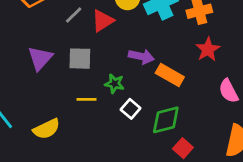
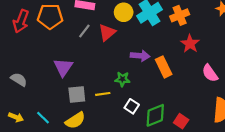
gray square: (80, 59) -> (77, 95), moved
orange rectangle: (170, 75) -> (164, 67), turned 42
white square: (131, 109) -> (132, 106), moved
green diamond: (166, 120) -> (155, 115), moved

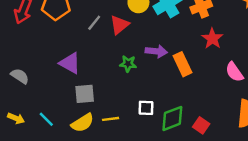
purple triangle: (63, 67) -> (70, 63), turned -36
green star: (122, 79) -> (128, 64), moved
yellow line: (103, 94) -> (111, 119), moved
white square: (132, 106) -> (146, 108), turned -32

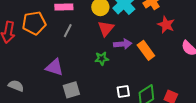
red triangle: (120, 25) -> (106, 28), moved

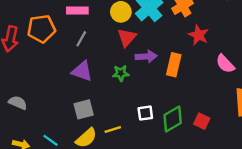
orange rectangle: (146, 50) -> (174, 65), turned 48
purple triangle: (54, 67) -> (82, 71), moved

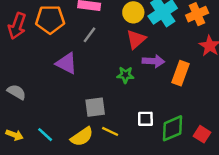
purple triangle: (82, 71) -> (66, 63), moved
gray square: (84, 109) -> (95, 107), moved
yellow line: (113, 130) -> (110, 131), turned 35

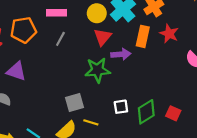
purple triangle: (66, 63) -> (16, 71), moved
orange rectangle: (181, 73) -> (143, 36), moved
green star: (125, 75) -> (98, 70), size x1.6

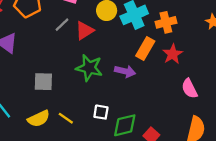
red triangle: (103, 37) -> (85, 31), moved
purple arrow: (121, 54) -> (125, 71), moved
gray square: (75, 103) -> (43, 82), moved

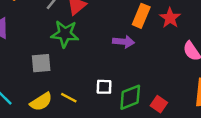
green star: (89, 68) -> (65, 34), moved

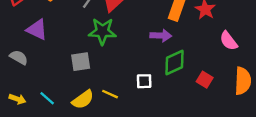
green diamond: (130, 97) -> (175, 63), moved
red square: (159, 104) -> (205, 80), moved

